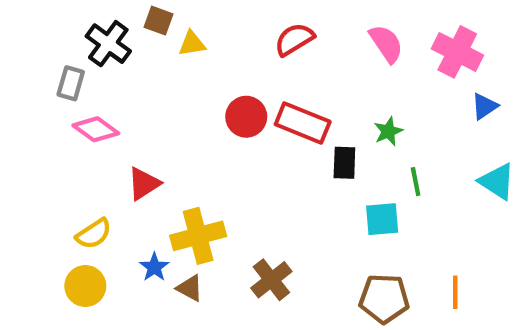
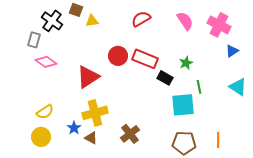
black rectangle: (344, 163) -> (165, 78), turned -63
red triangle: (144, 184) -> (88, 77), moved, size x1.4
cyan square: (382, 219) -> (183, 105), size x1.4

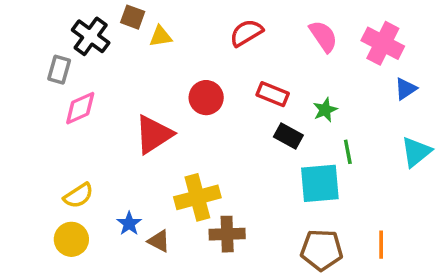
red rectangle: (145, 59) -> (273, 94), moved, size x0.7
pink diamond: (46, 62) -> (80, 108), turned -60
cyan triangle: (238, 87) -> (416, 152), turned 48
yellow cross: (95, 113) -> (197, 197), moved
brown cross: (130, 134) -> (227, 234), turned 36

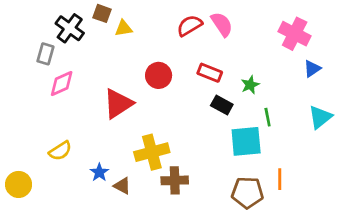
pink semicircle: (323, 36) -> (222, 24), moved
yellow circle: (71, 239) -> (19, 184), moved
orange line: (381, 245) -> (280, 179), moved

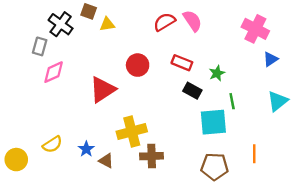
yellow semicircle: (60, 151) -> (52, 144), moved
orange line: (280, 179) -> (254, 154), moved

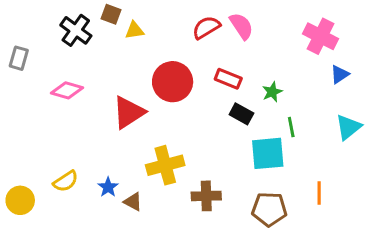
gray rectangle: (40, 46) -> (19, 58), moved
red circle: (138, 65) -> (173, 82), size x1.4
pink diamond: (54, 72) -> (67, 90), turned 40
brown cross: (152, 156) -> (206, 196), moved

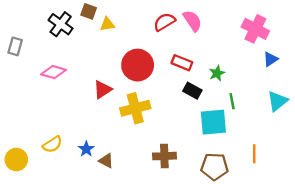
red triangle: (129, 112) -> (103, 90), size x0.7
yellow cross: (165, 165) -> (135, 108), moved

